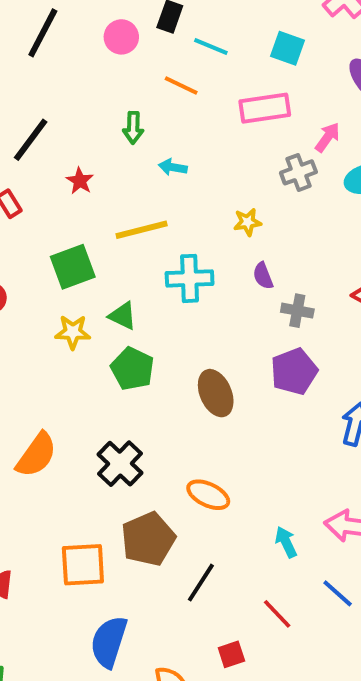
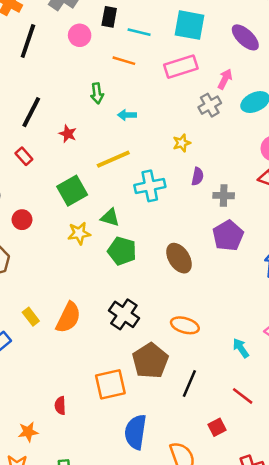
cyan square: (288, 48) -> (189, 25), size x1.4
purple semicircle: (263, 276) -> (198, 176), turned -138

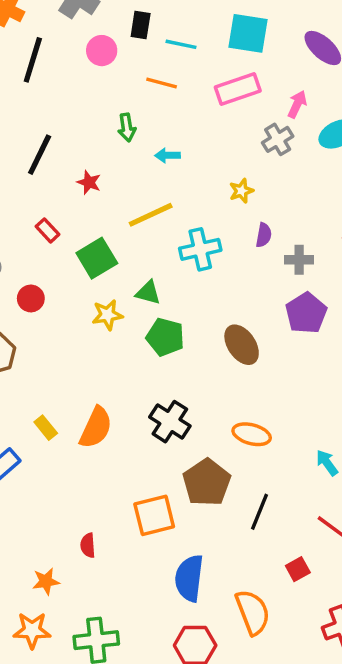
red rectangle: (24, 156) -> (47, 230), moved

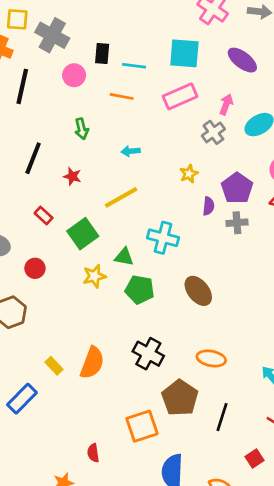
green arrow: (127, 127) -> (82, 129), moved
cyan cross: (200, 249) -> (163, 238), moved, turned 32
purple pentagon: (306, 313) -> (237, 188), moved

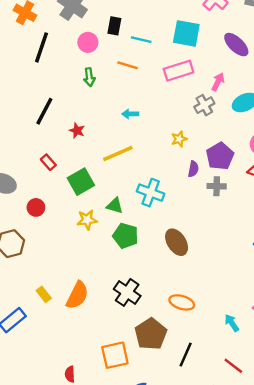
green arrow: (82, 129) -> (89, 77), moved

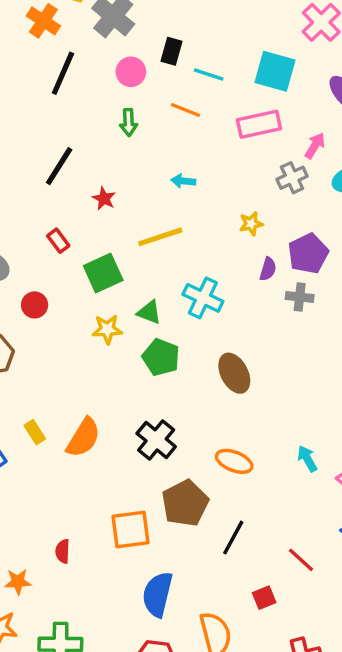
cyan arrow: (232, 323) -> (307, 459), moved

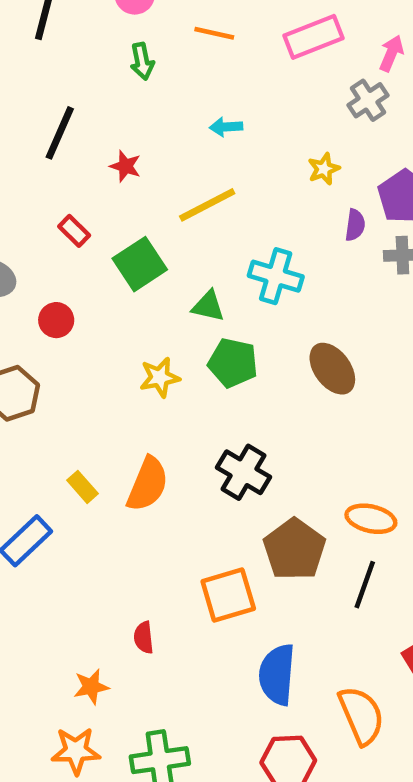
yellow star: (107, 329) -> (160, 377), moved
orange ellipse: (234, 461) -> (371, 519), moved

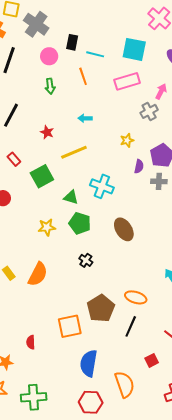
orange line: (214, 33) -> (83, 76), turned 54
red star: (125, 166) -> (47, 132), moved
black cross: (244, 472) -> (86, 260), moved, size x0.6

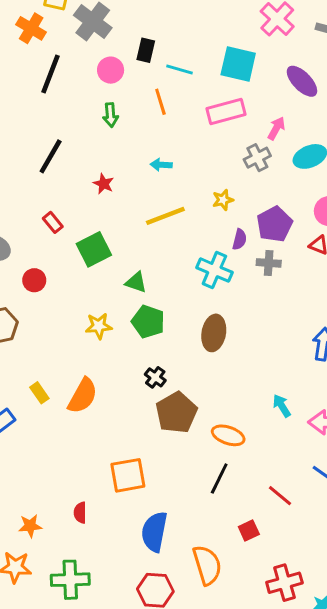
yellow line: (74, 152) -> (165, 216), moved
cyan cross: (102, 186) -> (214, 270), moved
brown ellipse: (124, 229) -> (214, 333), turned 40
brown pentagon: (101, 308) -> (177, 413), moved
red semicircle: (31, 342) -> (80, 513), moved

